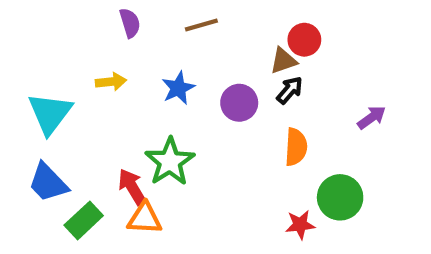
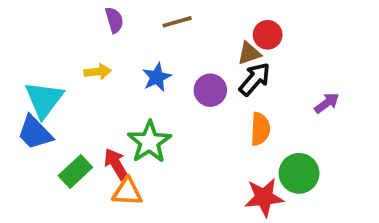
black arrow: (290, 90) -> (255, 79), size x1.4
blue trapezoid: (48, 183) -> (35, 133), moved
green rectangle: (84, 220) -> (75, 171), moved
red star: (300, 225) -> (264, 197), size x1.5

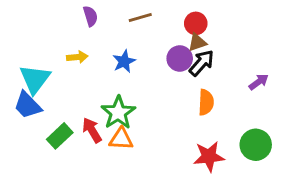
red circle: (268, 35) -> (196, 23), moved
purple circle: (210, 90) -> (180, 58), moved
green circle: (299, 173) -> (256, 145), moved
orange triangle: (127, 192) -> (121, 139), moved

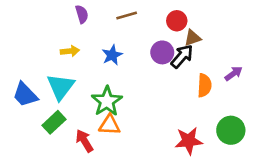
brown triangle: (197, 42) -> (193, 38), moved
cyan triangle: (35, 79) -> (61, 87), moved
orange semicircle: (206, 102) -> (204, 85), moved
red arrow: (92, 130) -> (84, 141), moved

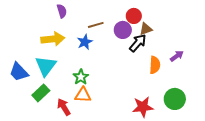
brown line: (127, 15) -> (96, 25), moved
yellow arrow: (70, 51) -> (53, 39), size x1.6
purple circle: (162, 52) -> (123, 30), moved
green star: (107, 101) -> (81, 77), size x0.7

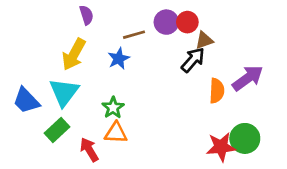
purple circle: (123, 30) -> (166, 22), moved
yellow arrow: (53, 39) -> (74, 54), turned 125
purple arrow: (177, 56) -> (248, 78), size x1.6
red star: (143, 107) -> (221, 147), moved

